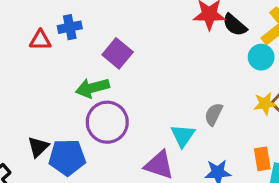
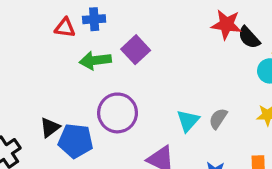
green arrow: (92, 88) -> (95, 60), moved
cyan triangle: (183, 136) -> (188, 121), moved

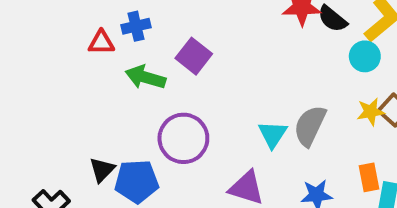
green arrow: (95, 60) -> (145, 77), turned 32
gray semicircle: (218, 119) -> (310, 126), size x1.5

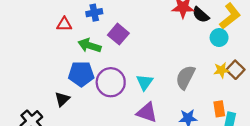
blue cross: (136, 26) -> (94, 13), moved
cyan triangle: (273, 134) -> (145, 82), moved
blue pentagon: (137, 181) -> (81, 74), moved

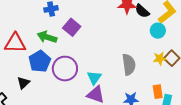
red triangle: (64, 24) -> (15, 43), moved, size x1.6
blue pentagon: (81, 74) -> (40, 61), turned -30
gray semicircle: (185, 77) -> (129, 64), turned 145
cyan triangle: (145, 82) -> (94, 78), moved

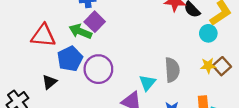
purple square: (72, 27) -> (95, 22), moved
cyan triangle: (94, 78) -> (147, 83), moved

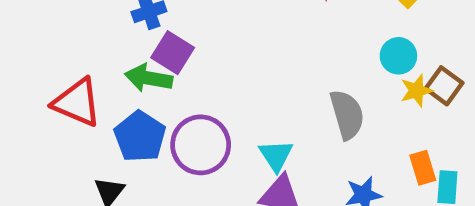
cyan circle: (208, 33) -> (398, 56), moved
red triangle: (43, 36) -> (77, 102), turned 30
cyan triangle: (147, 83) -> (276, 155), moved

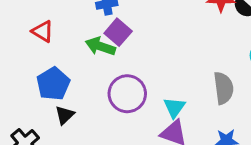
red triangle: (77, 102) -> (43, 31), moved, size x0.7
blue pentagon: (140, 137) -> (53, 84), moved

